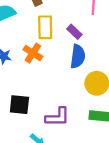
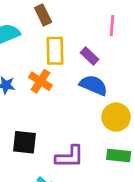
blue semicircle: (78, 56) -> (93, 85), turned -75

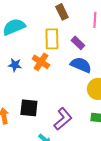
brown rectangle: (43, 15) -> (62, 12), moved
purple L-shape: (70, 157) -> (63, 119), turned -40

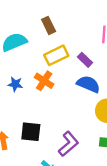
brown rectangle: (62, 12) -> (49, 25), moved
yellow rectangle: (52, 39) -> (56, 55), turned 65

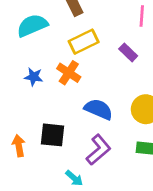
purple rectangle: (85, 60) -> (128, 52), moved
blue semicircle: (88, 84) -> (98, 109), moved

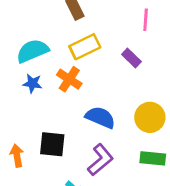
cyan semicircle: (32, 25) -> (32, 51), moved

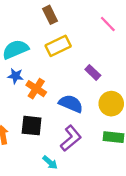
pink line: (146, 20) -> (108, 24), turned -48
purple rectangle: (131, 58) -> (93, 72), moved
orange cross: (69, 79) -> (36, 89), moved

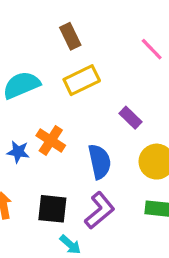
blue star: (15, 76) -> (18, 152), moved
blue semicircle: (71, 104) -> (100, 162), turned 55
black square: (32, 126) -> (52, 209), moved

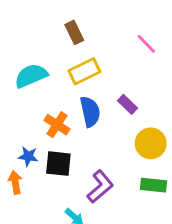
blue star: (18, 152) -> (28, 156), moved
blue semicircle: (100, 162) -> (90, 112), moved
black square: (52, 209) -> (58, 164), moved

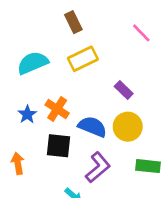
blue semicircle: (90, 112) -> (92, 127), moved, turned -56
yellow circle: (151, 143) -> (128, 127), moved
blue star: (28, 156) -> (27, 114), moved, turned 30

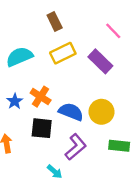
purple rectangle: (124, 90) -> (100, 61), moved, size x1.5

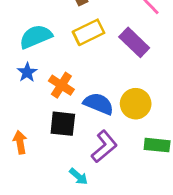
blue star: (15, 101) -> (27, 72), moved

